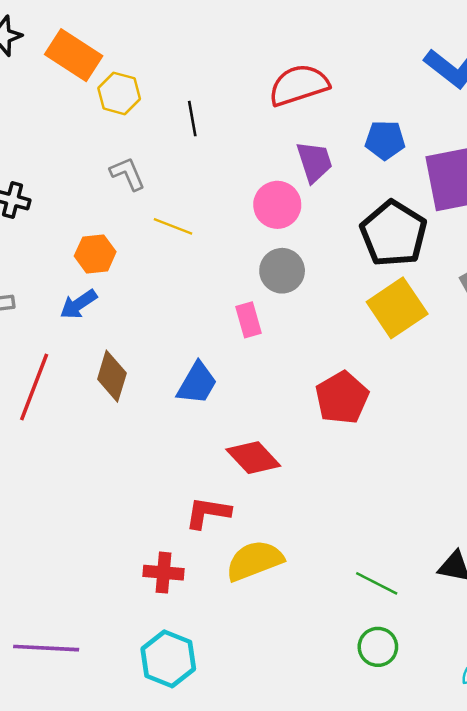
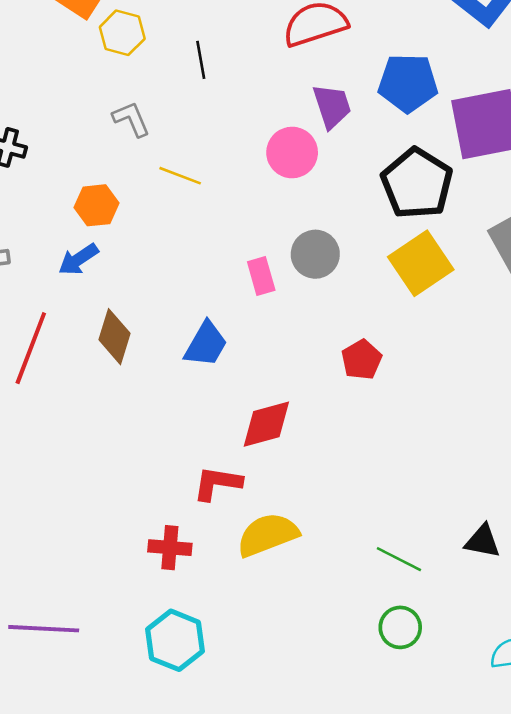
blue pentagon: (385, 140) -> (408, 83), size x1.4
gray circle: (282, 271) -> (315, 254), moved
red pentagon: (342, 398) -> (362, 360), size x0.7
red diamond: (253, 458) -> (266, 424), turned -62

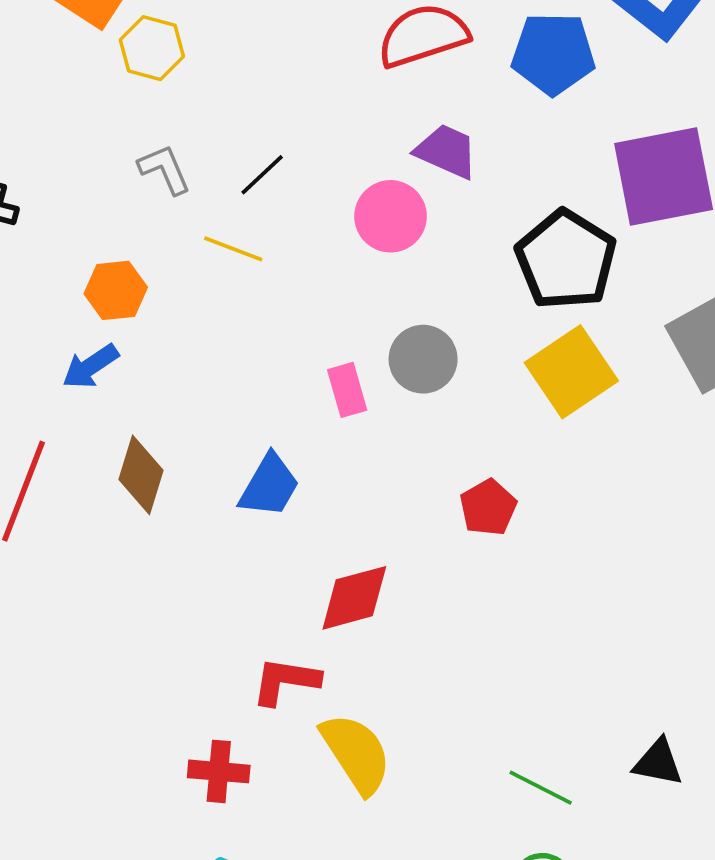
black line: (201, 60) -> (262, 175), moved, turned 57
blue pentagon: (408, 83) -> (553, 54), moved
purple trapezoid: (332, 106) -> (447, 151), turned -48
yellow semicircle: (268, 535) -> (356, 753), turned 78

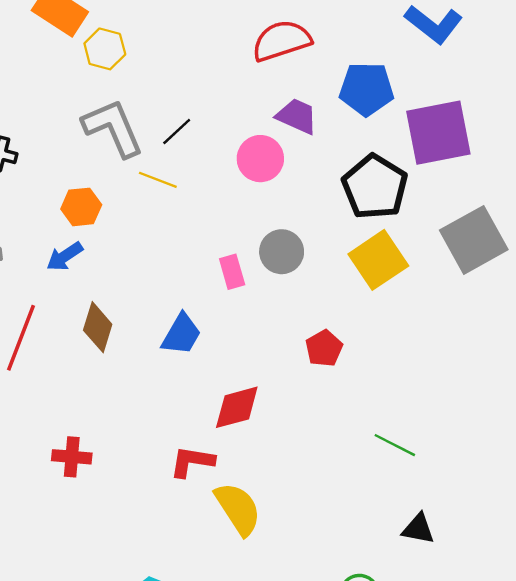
blue pentagon: (553, 54) -> (366, 89), moved
gray L-shape: (164, 169) -> (113, 128), size x1.8
black triangle: (658, 762) -> (418, 529), moved
red cross: (219, 771) -> (72, 457), moved
green line: (541, 788) -> (395, 445), moved

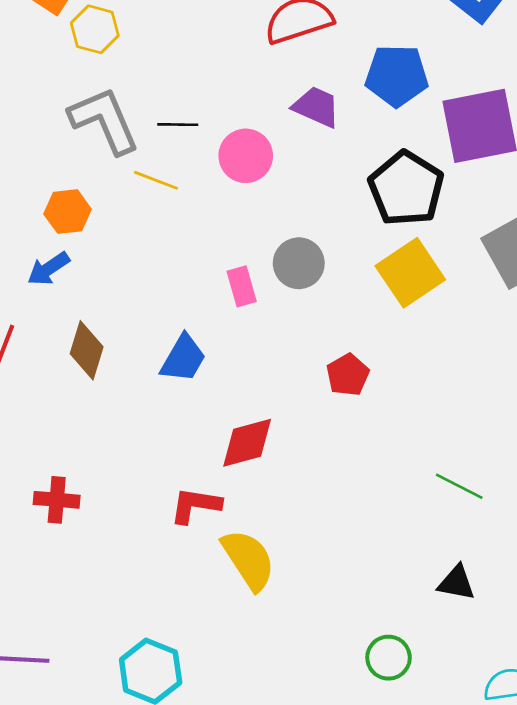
black line: (177, 131) -> (178, 125), turned 44
pink circle: (260, 159) -> (246, 156), moved
green line: (395, 445) -> (459, 486), moved

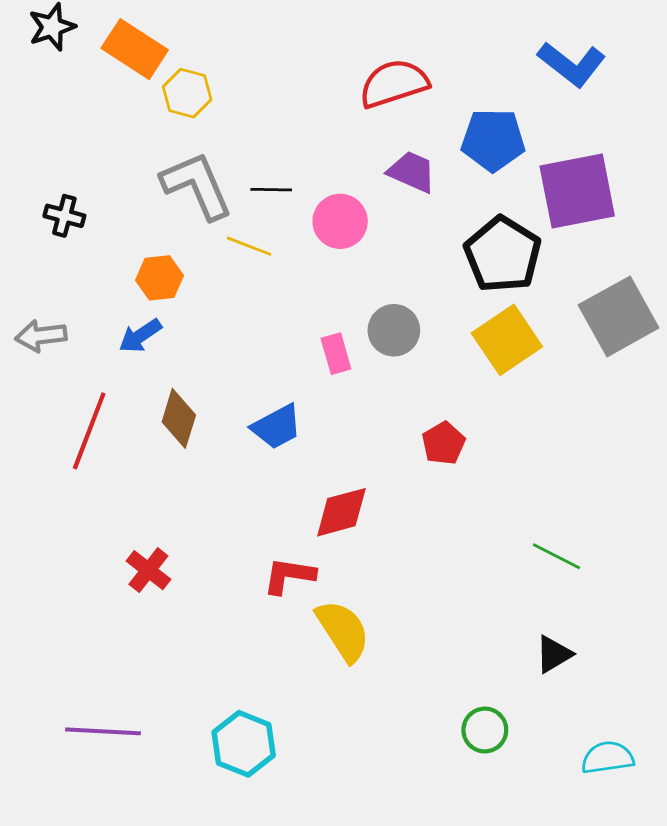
blue trapezoid: (183, 358) -> (277, 427), turned 32
red cross: (57, 500) -> (148, 570), turned 33
black triangle: (457, 583) -> (554, 654), turned -42

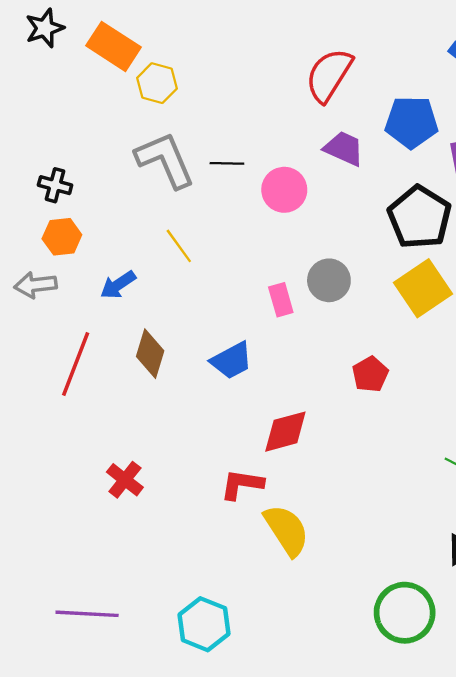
red semicircle: (394, 83) -> (329, 75), turned -40
yellow line: (249, 246) -> (179, 246), moved, turned 33
orange hexagon: (160, 278) -> (62, 237), moved
green circle: (485, 730) -> (405, 613), size x1.6

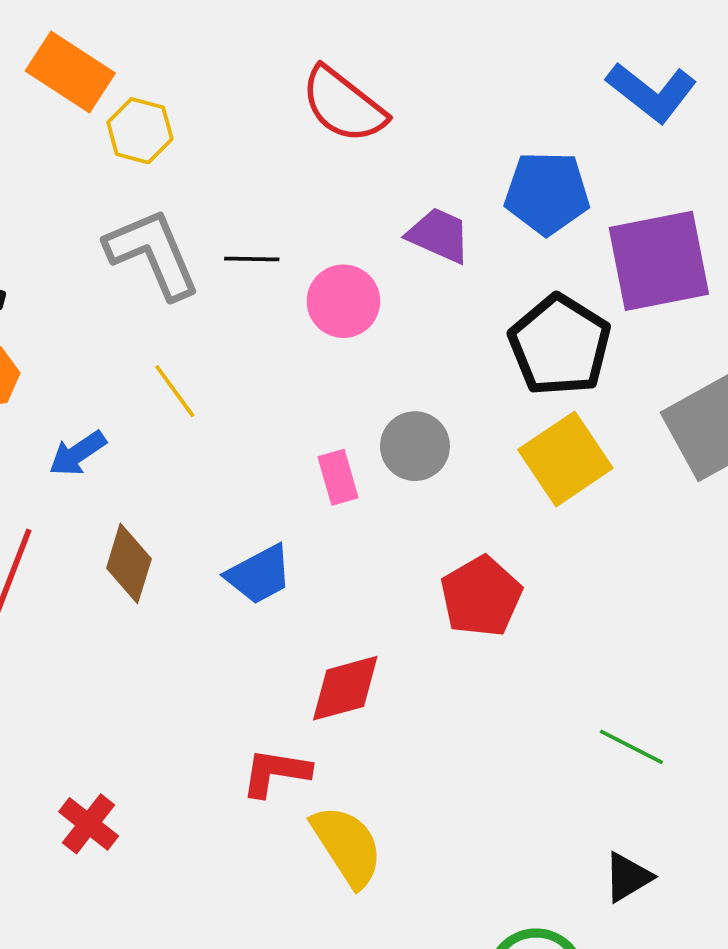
red semicircle: (329, 75) -> (343, 105), moved, turned -84
red pentagon: (370, 374) -> (481, 596), size x1.4
red cross: (125, 480) -> (89, 824), moved

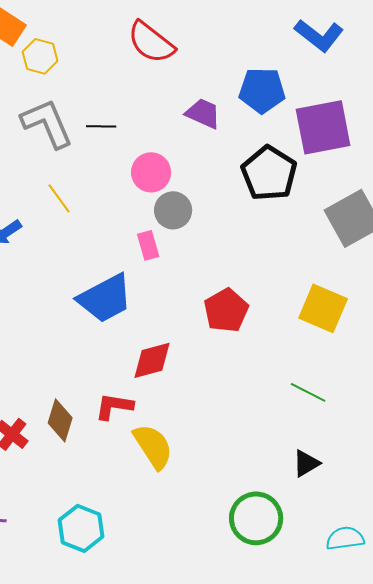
pink circle: (343, 301) -> (151, 172), moved
gray circle: (415, 446) -> (173, 210), moved
yellow square: (565, 459) -> (323, 308), moved, turned -33
brown diamond: (129, 563) -> (60, 420), moved
blue trapezoid: (259, 574) -> (105, 298), size x1.5

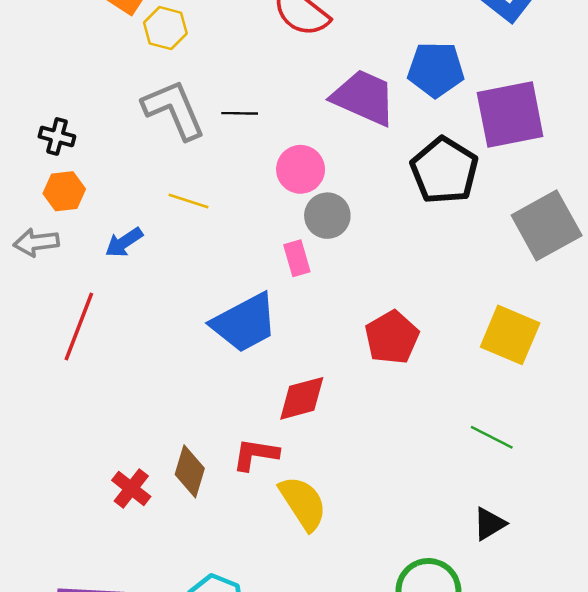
purple trapezoid: (203, 113) -> (364, 97), size x1.5
yellow line: (59, 198) -> (188, 201), turned -36

